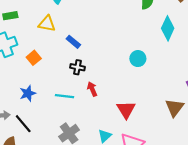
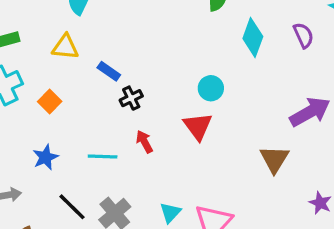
black cross: (77, 67) -> (131, 98), moved, turned -32
red triangle: (126, 110) -> (198, 126), moved
black line: (23, 124) -> (72, 207), moved

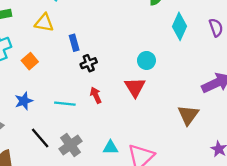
blue rectangle: (109, 71) -> (74, 43), turned 35
cyan triangle: (170, 213) -> (110, 148), turned 42

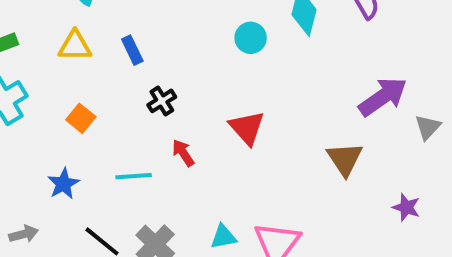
blue rectangle: (74, 43) -> (132, 50), moved
cyan circle: (146, 60) -> (251, 38), moved
orange square: (30, 61) -> (81, 118), moved

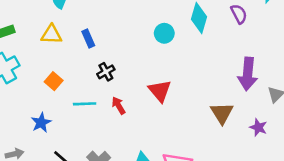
purple arrow: (383, 97) -> (248, 74), turned 128
cyan line: (134, 176) -> (85, 104), moved
purple star: (406, 207) -> (258, 127), moved

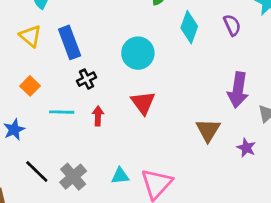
cyan circle: (164, 33) -> (138, 53), moved, size x1.5
yellow triangle: (51, 35) -> (30, 36), turned 35
blue rectangle: (88, 39) -> (70, 42), size x1.6
red arrow: (119, 106) -> (98, 116), turned 30

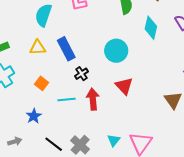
yellow triangle: (30, 36) -> (38, 47), turned -36
red arrow: (98, 116) -> (93, 99), size x1.5
cyan triangle: (120, 176) -> (114, 140), turned -40

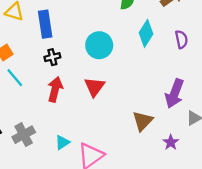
cyan line: (66, 99) -> (15, 78), moved, turned 36

